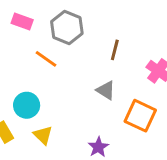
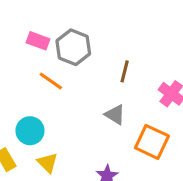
pink rectangle: (22, 21) -> (38, 41), moved

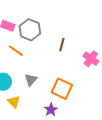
gray triangle: (115, 115) -> (31, 80), moved, turned 40
orange square: (152, 142) -> (62, 89), moved

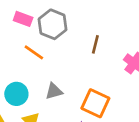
gray triangle: (31, 80) -> (54, 91), turned 32

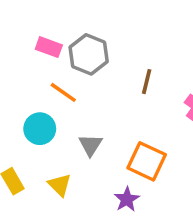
gray triangle: (54, 91) -> (90, 145), turned -42
cyan circle: (16, 94) -> (40, 129), moved

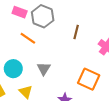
cyan circle: (40, 129) -> (13, 69), moved
orange square: (147, 161) -> (89, 79), moved

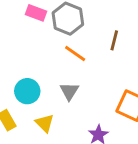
orange line: (28, 38) -> (75, 53), moved

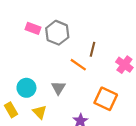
orange line: (75, 53) -> (78, 65), moved

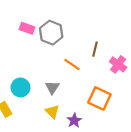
brown line: (92, 49) -> (95, 49), moved
yellow triangle: (40, 112) -> (52, 112), moved

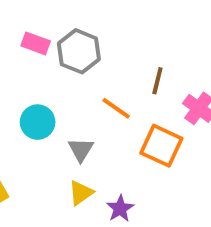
cyan circle: (20, 87) -> (38, 122), moved
orange square: (99, 98) -> (161, 146), moved
yellow triangle: (52, 112) -> (81, 193), turned 40

